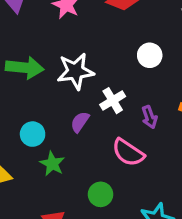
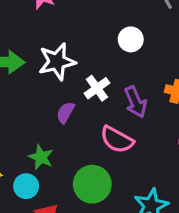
purple arrow: (150, 117) -> (136, 102), size x1.4
cyan circle: (33, 134) -> (26, 186), moved
green circle: (101, 194) -> (92, 184), size x1.5

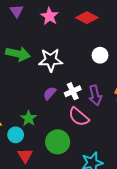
white cross: (97, 88) -> (73, 91), moved

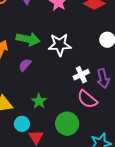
purple semicircle: (50, 93) -> (25, 65), moved
cyan circle: (16, 135) -> (22, 124), moved

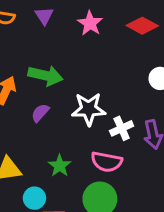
white star: (60, 45) -> (89, 109), moved
pink semicircle: (87, 99) -> (107, 162), moved, turned -30

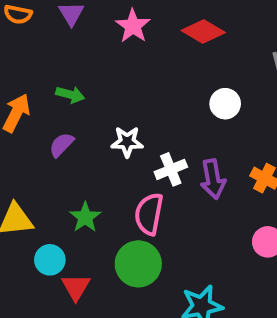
green arrow: (45, 76) -> (70, 95), size x0.6
white star: (89, 109) -> (127, 142), size x0.7
pink semicircle: (107, 162) -> (149, 214), turned 88

